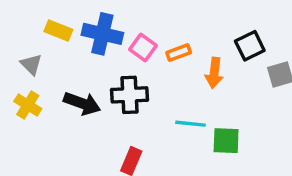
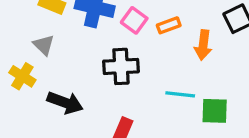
gray triangle: (31, 64) -> (44, 45), moved
black arrow: (82, 103) -> (65, 103), moved

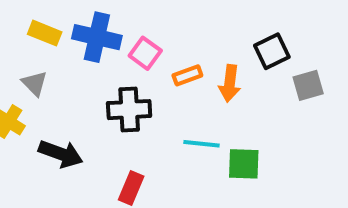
orange rectangle: (169, 25) -> (187, 75), moved

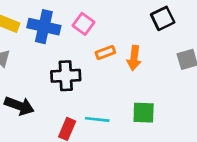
black square: (272, 51) -> (163, 18), moved
pink square: (145, 53) -> (84, 24), moved
cyan line: (201, 144) -> (97, 119), moved

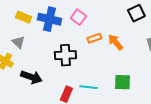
orange arrow: (134, 58) -> (115, 42), turned 132

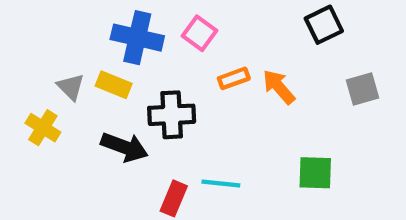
yellow rectangle: (23, 17) -> (114, 85), moved
black arrow: (31, 77) -> (124, 147), moved
green square: (122, 82) -> (315, 173), moved

